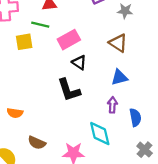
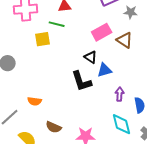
pink rectangle: (69, 40) -> (102, 32), moved
blue triangle: (119, 77) -> (105, 70), moved
cyan diamond: (100, 134) -> (122, 124), moved

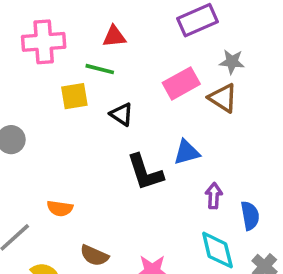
gray star: (131, 12) -> (232, 62), moved
black triangle: (91, 57) -> (121, 114), moved

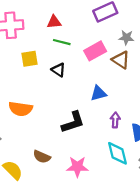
green line: (100, 69) -> (62, 42), moved
black L-shape: (145, 172) -> (73, 122), moved, turned -90
orange semicircle: (60, 208) -> (21, 109), moved, size x1.5

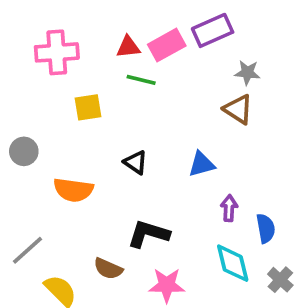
pink rectangle: (95, 51) -> (167, 45), moved
black triangle: (58, 70) -> (136, 162), moved
black L-shape: (73, 122) -> (148, 234), moved, turned -145

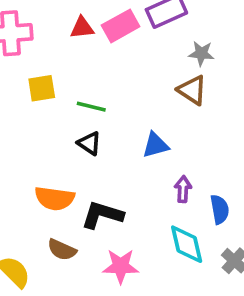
green line: (141, 80) -> (91, 107), moved
orange semicircle: (73, 190) -> (55, 198), moved

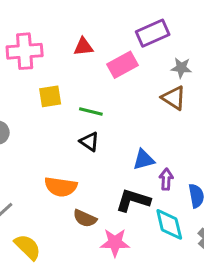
pink rectangle: (121, 26) -> (122, 65), moved
blue triangle: (155, 145) -> (144, 160), moved
black L-shape: (102, 215) -> (133, 200), moved
brown semicircle: (62, 250) -> (85, 218), moved

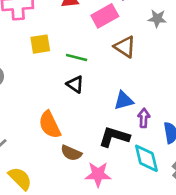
brown triangle: (174, 98) -> (125, 47), moved
orange semicircle: (61, 187) -> (50, 125), turned 56

